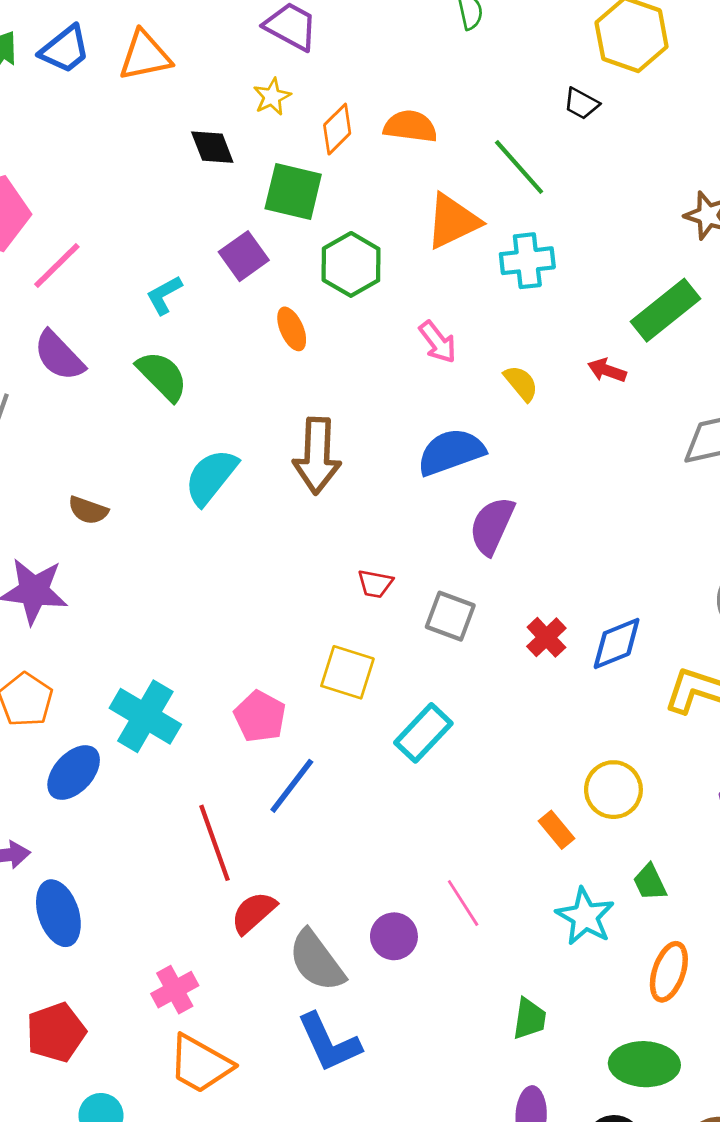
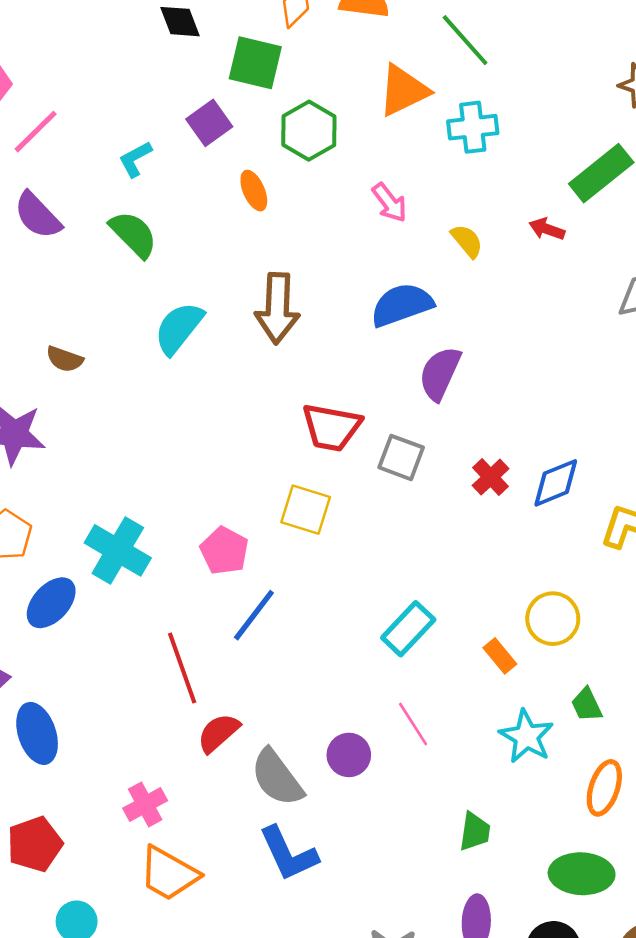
red trapezoid: (375, 584) -> (331, 427), size x1.8
cyan rectangle: (423, 733) -> (408, 629), moved

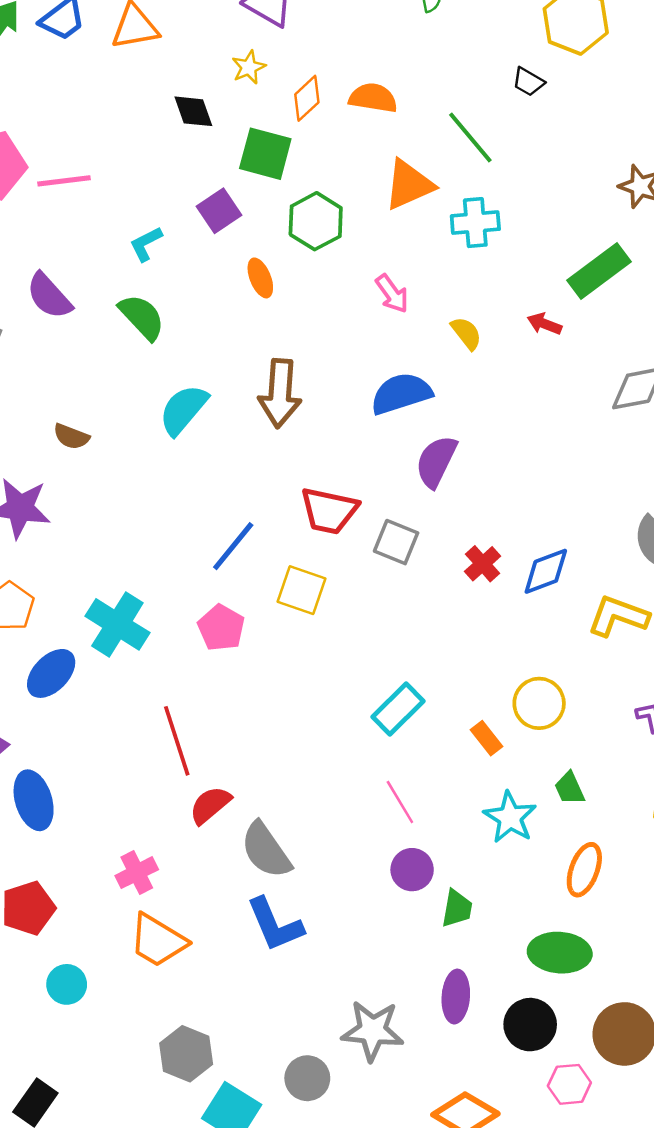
pink line: (36, 132) -> (64, 181), moved, turned 36
blue line: (254, 615) -> (233, 546), moved
purple circle: (349, 755) -> (412, 870), moved

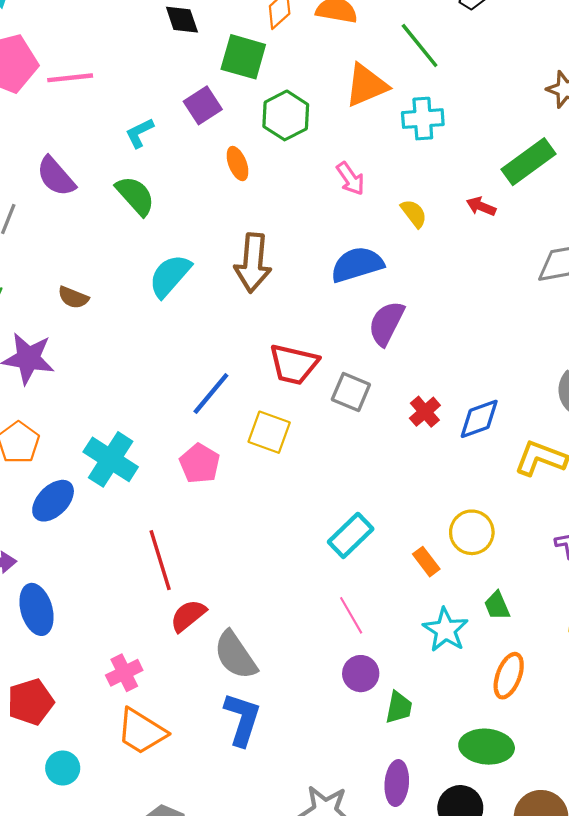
blue L-shape: (275, 925) -> (242, 719), turned -140

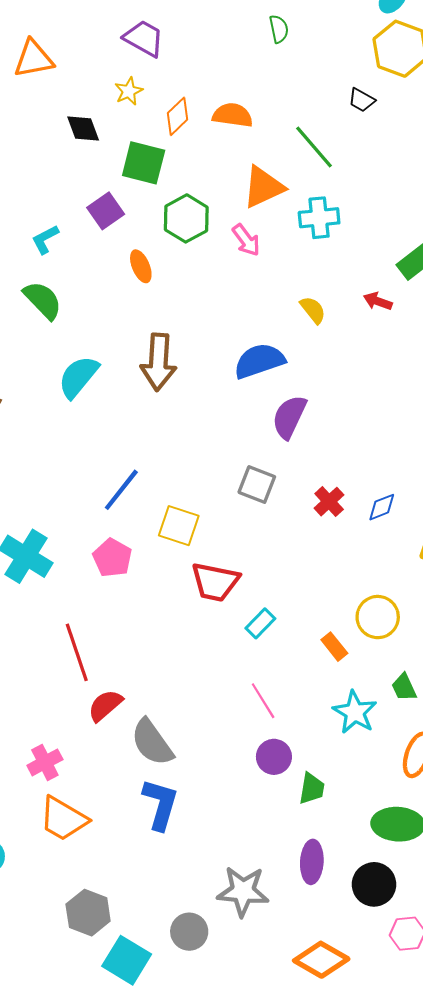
pink arrow: (350, 179) -> (246, 240), moved
red trapezoid: (294, 364) -> (215, 582), moved
blue diamond: (479, 419) -> (382, 507), size x0.7
cyan rectangle: (351, 535) -> (260, 623), size x0.7

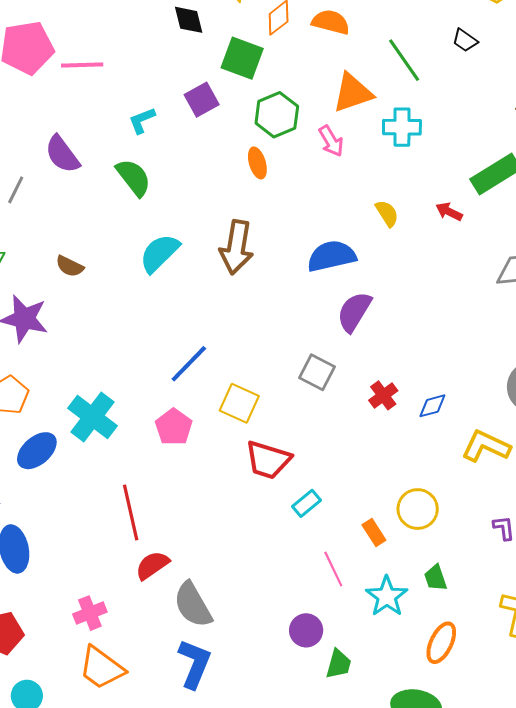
black trapezoid: (362, 100) -> (465, 40), moved
orange ellipse: (141, 266) -> (257, 163), moved
pink line: (263, 701) -> (333, 569), moved

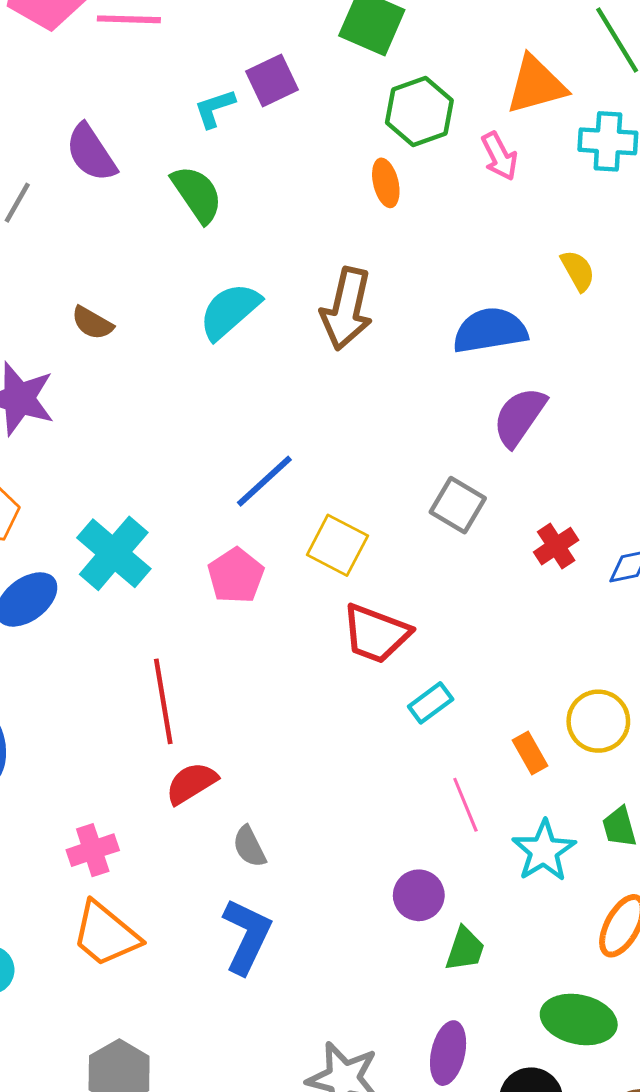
purple square: (202, 100) -> (272, 81), moved
gray semicircle: (193, 605) -> (249, 847), size x0.6

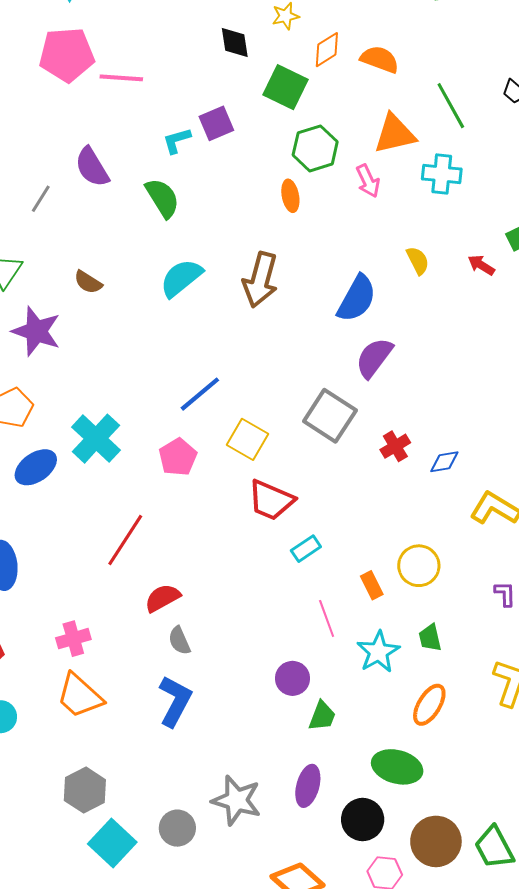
blue semicircle: (490, 330) -> (357, 298), turned 126
gray square: (458, 505) -> (330, 416), size x1.4
red line: (163, 701) -> (125, 540), turned 40
red semicircle: (191, 783) -> (162, 598), moved

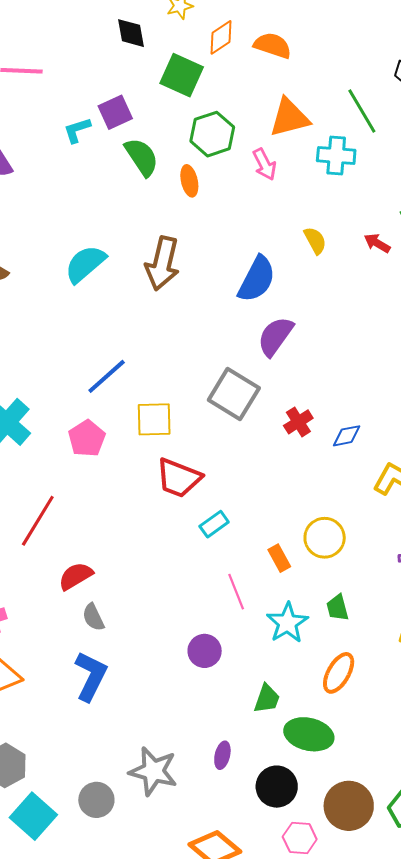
green line: (451, 106) -> (362, 111), moved
green semicircle: (162, 198) -> (142, 157), moved
yellow square: (247, 439) -> (154, 419), turned -30
green trapezoid: (322, 716) -> (267, 699), moved
purple ellipse: (308, 786) -> (222, 755), size x0.7

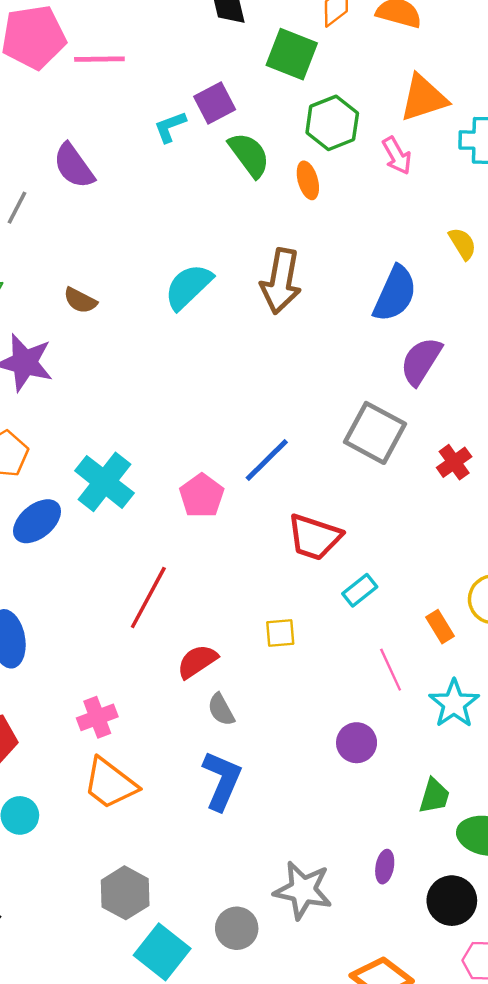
blue line: (107, 376) -> (267, 460), moved
yellow square: (154, 419) -> (280, 633), moved, size x0.7

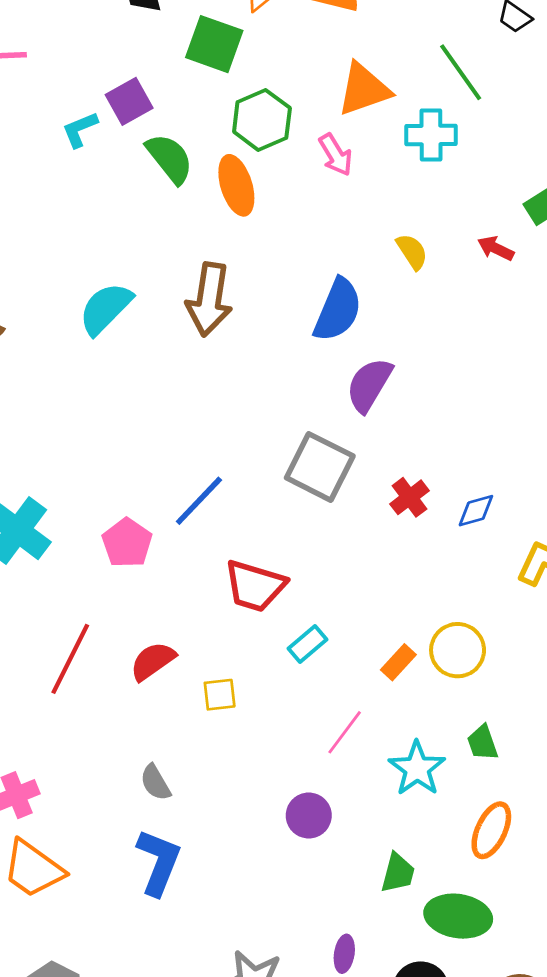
orange ellipse: (308, 180) -> (236, 185), size x1.4
orange rectangle: (440, 627) -> (398, 662), moved, turned 76
red semicircle: (197, 661) -> (153, 661), moved
pink line: (391, 670) -> (345, 732), turned 63

